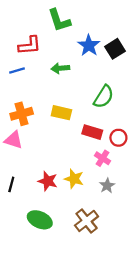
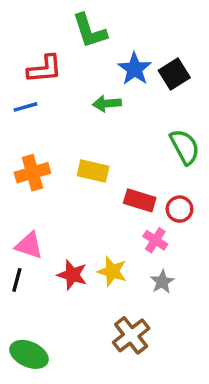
green arrow: (60, 68) -> (107, 104), moved
green semicircle: (104, 97) -> (185, 147), moved, turned -60
pink triangle: (14, 140) -> (29, 245), moved
green ellipse: (40, 220) -> (29, 354), moved

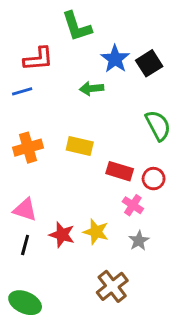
black line: (17, 280) -> (25, 245), moved

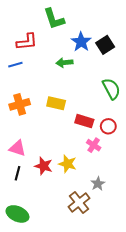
gray star: (139, 241) -> (98, 184), moved

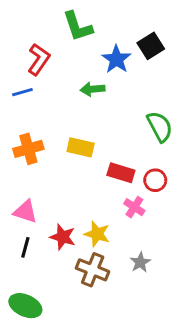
red L-shape: (27, 42) -> (39, 59), turned -50
black square: (105, 45) -> (151, 46), moved
brown cross: (79, 202) -> (93, 270), moved, turned -30

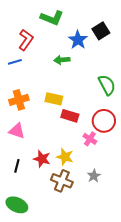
green L-shape: (78, 26) -> (52, 18), turned -50
red rectangle: (121, 173) -> (70, 116), moved
red circle: (155, 180) -> (104, 121), size x1.5
pink triangle: (25, 212) -> (17, 131), moved

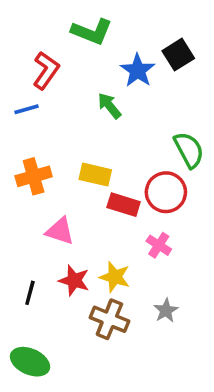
green arrow: (62, 60) -> (109, 106), turned 56
red circle: (104, 121) -> (166, 192), moved
pink triangle: (17, 131) -> (60, 231), moved

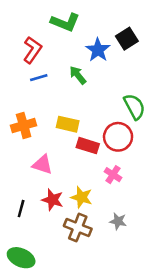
blue line: (26, 109) -> (39, 78), moved
gray star: (166, 310) -> (118, 221), turned -30

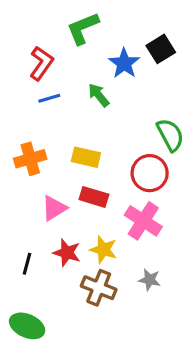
green L-shape: (65, 22) -> (83, 28), turned 136
red rectangle: (88, 146) -> (94, 197), moved
pink triangle: (42, 165) -> (54, 208), turned -50
pink cross: (113, 175) -> (143, 221), size x1.6

